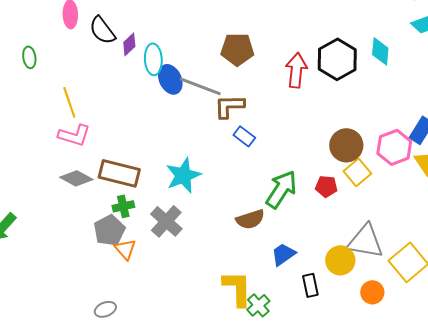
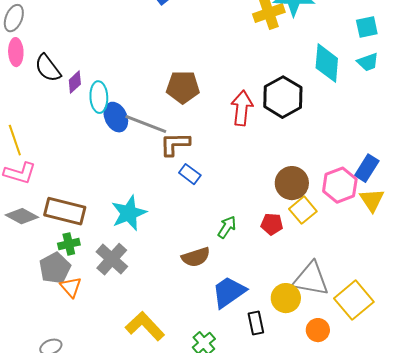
cyan diamond: (380, 51) -> (327, 63), moved, size x1.4
green arrow: (281, 189) -> (227, 227), size x0.6
blue trapezoid: (283, 254) -> (229, 292), size x1.4
yellow L-shape: (237, 288) -> (145, 326), moved, turned -42

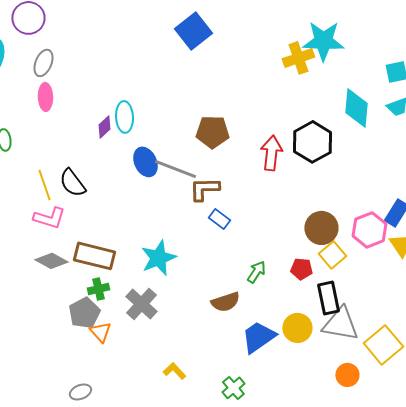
black semicircle: (48, 68) -> (72, 183), moved
cyan ellipse: (99, 97) -> (124, 117), moved
yellow circle: (286, 298) -> (297, 328), moved
black rectangle: (256, 323) -> (328, 298), moved, size x1.4
yellow L-shape: (145, 326) -> (174, 371), size x0.6

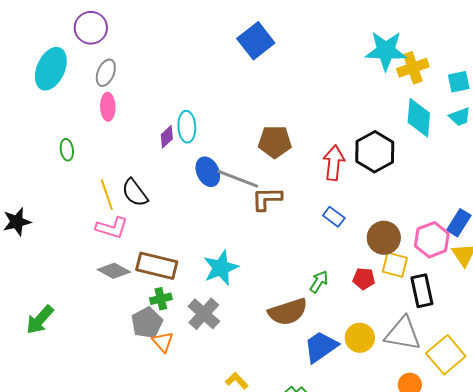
yellow cross: (298, 58) -> (413, 68), moved
blue rectangle: (219, 219) -> (334, 217), moved
yellow square: (332, 255) -> (395, 265), turned -36
black rectangle: (328, 298) -> (422, 291), moved
brown semicircle: (225, 302) -> (288, 312), size x1.4

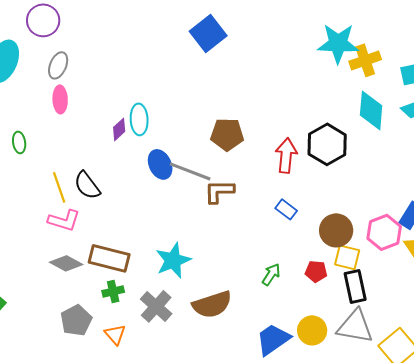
black rectangle: (422, 291) -> (355, 286), moved
brown semicircle: (288, 312) -> (212, 304), moved
gray pentagon: (147, 323) -> (76, 320), moved

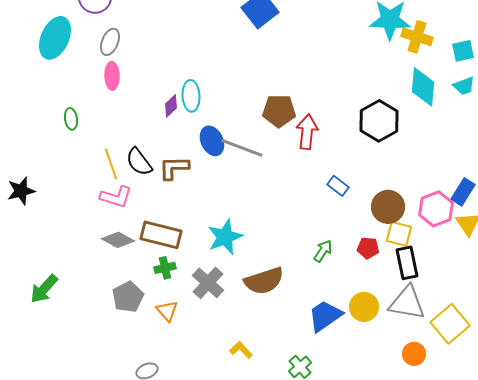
yellow cross: (365, 60) -> (417, 37), turned 36
red arrow: (286, 155) -> (307, 132), moved
brown L-shape: (219, 191) -> (174, 168), moved

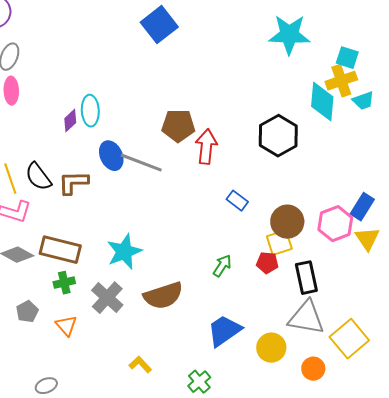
yellow cross: (417, 37) -> (341, 81), moved, turned -36
cyan square: (463, 51) -> (347, 58), moved, turned 30
yellow square: (399, 234) -> (279, 243), moved, turned -32
gray pentagon: (128, 297) -> (27, 312), size x0.7
yellow circle: (364, 307) -> (271, 348), moved

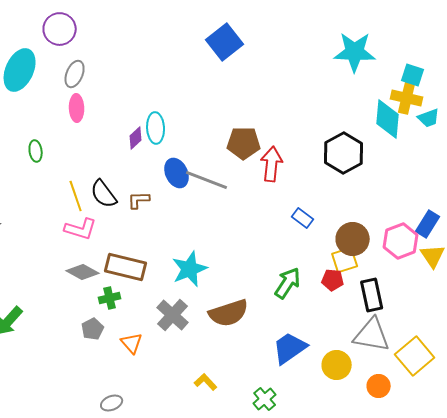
yellow cross: (341, 81) -> (407, 98), turned 32
brown L-shape: (73, 183) -> (139, 200), size x0.7
green arrow: (222, 266) -> (288, 283), size x1.4
green cross: (64, 283) -> (110, 298), moved

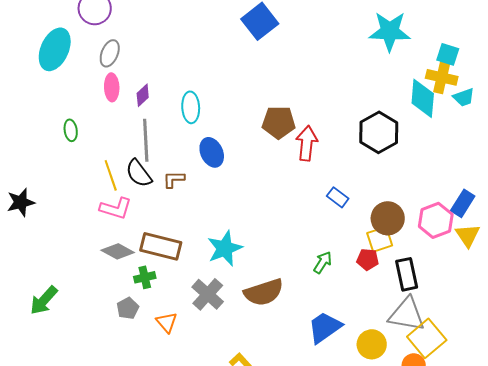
purple diamond: (136, 138) -> (143, 95), moved
gray line: (207, 180) -> (146, 140), moved, turned 66
green arrow: (288, 283) -> (323, 262), size x0.7
yellow square: (415, 356) -> (427, 338), moved

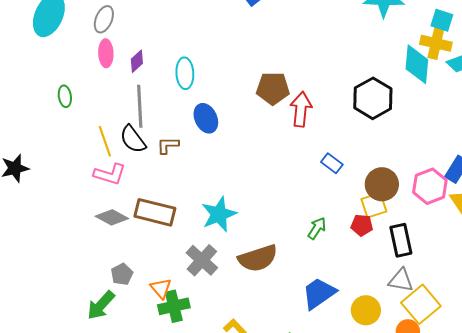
green cross: (145, 277) -> (174, 306), moved, size x1.4
green arrow: (44, 300) -> (101, 305), moved
gray triangle: (407, 314) -> (401, 280), size x0.7

